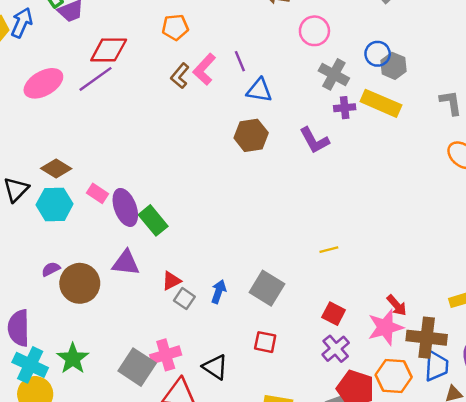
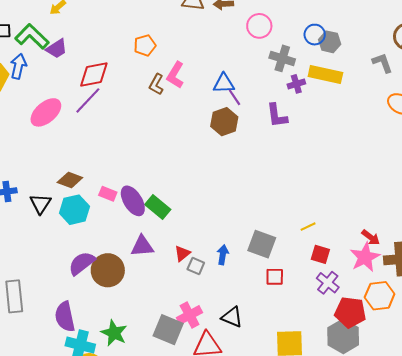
purple line: (240, 61) -> (234, 97), moved
purple L-shape: (314, 140) -> (277, 115), turned 32
yellow line: (329, 250) -> (308, 227), moved
purple semicircle: (51, 269) -> (82, 263), size x1.8
red square: (265, 342) -> (275, 277), moved

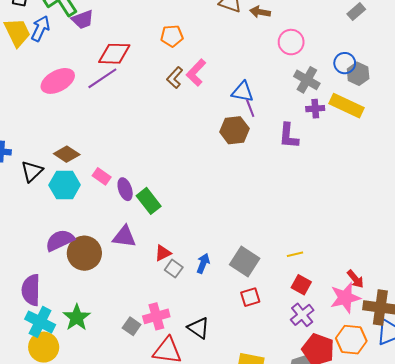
purple ellipse: (133, 201) -> (125, 189), size x0.7
red square: (275, 277) -> (250, 297), turned -30
gray square: (168, 330) -> (132, 326), size x0.6

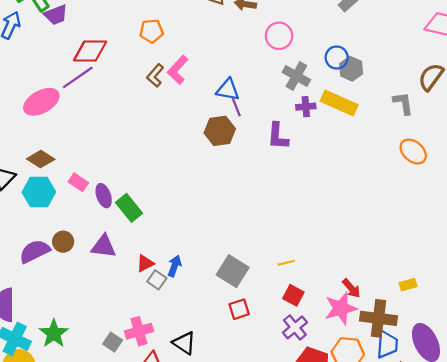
pink ellipse: (58, 81) -> (41, 102), moved
brown circle: (84, 253) -> (63, 242), moved, size x0.6
blue arrow: (203, 263) -> (175, 266), moved

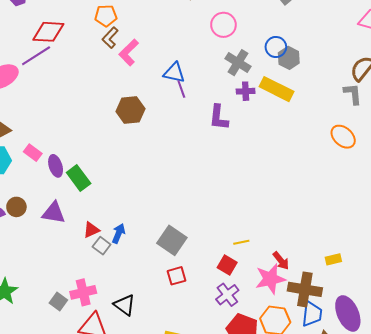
brown L-shape: (155, 76) -> (110, 38), moved
gray L-shape: (403, 103) -> (353, 94), moved
brown hexagon: (220, 131) -> (130, 110), moved
yellow line: (286, 263) -> (241, 242), moved

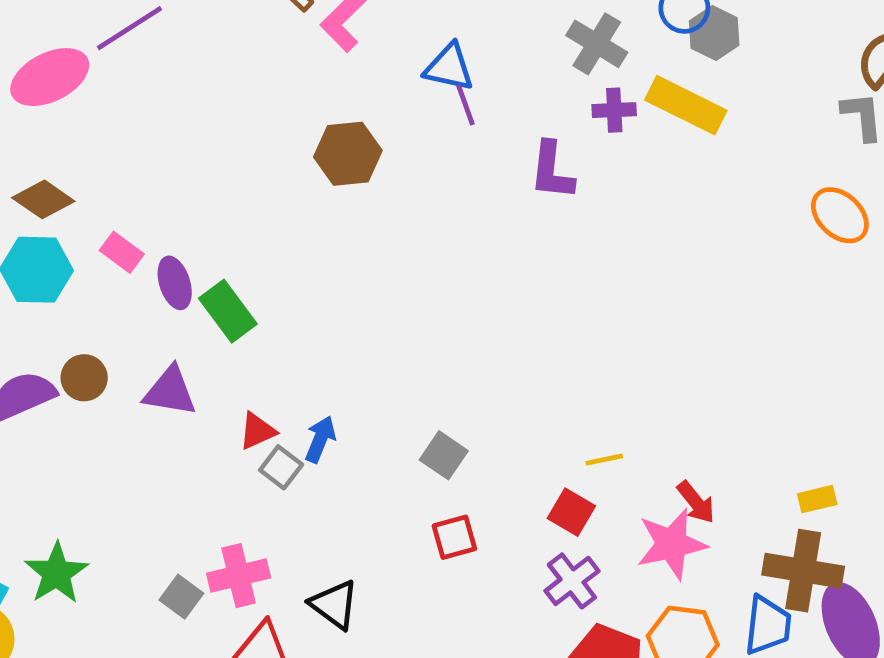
gray square: (172, 240) -> (444, 455), size x0.7
brown cross: (305, 289) -> (803, 571), moved

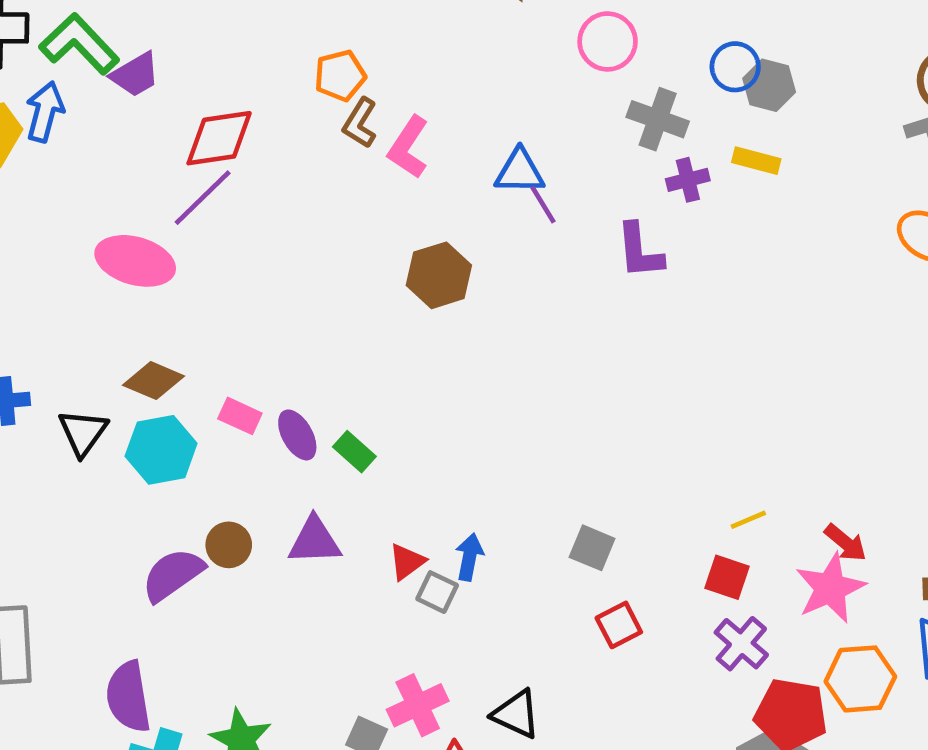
pink ellipse: (50, 77) -> (135, 261), turned 54
yellow rectangle: (686, 105) -> (756, 161), size x0.6
green rectangle: (228, 311) -> (354, 452), size x0.7

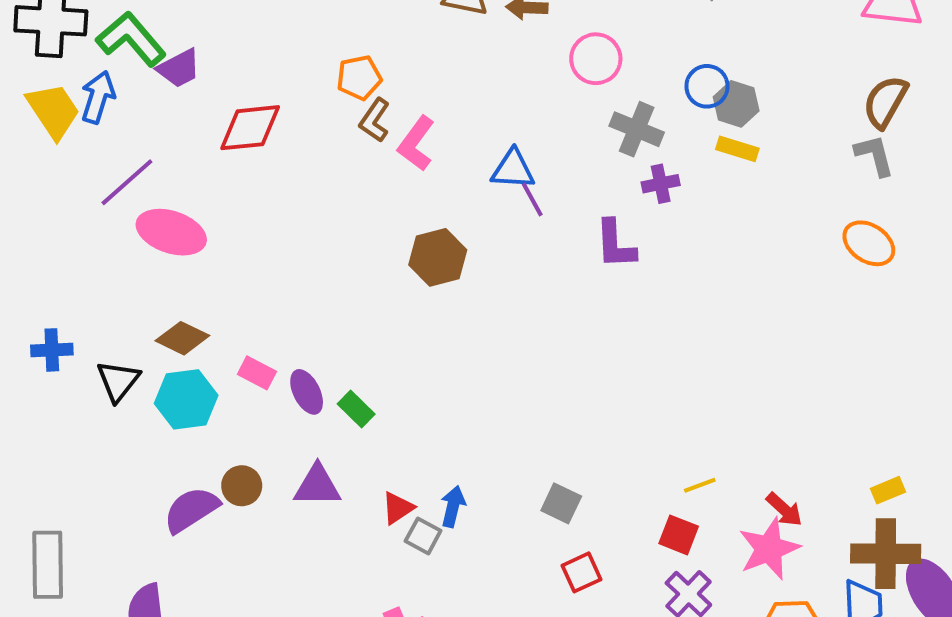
yellow rectangle: (756, 161) -> (737, 149), moved
purple line: (203, 198) -> (127, 182), moved

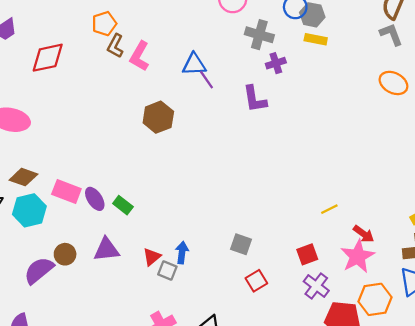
pink rectangle: (257, 373) -> (66, 191), size x1.4
yellow line: (700, 485) -> (329, 209), moved
red square: (679, 535) -> (307, 254), turned -35

